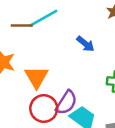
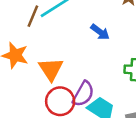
brown line: (22, 25) -> (33, 16), turned -65

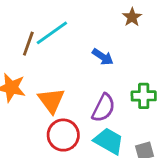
purple semicircle: (83, 94) -> (104, 108), moved

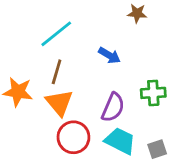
brown star: (132, 17) -> (137, 13), turned -30
brown line: (28, 44) -> (57, 72), moved

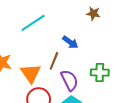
brown line: (57, 72) -> (54, 61), moved
purple semicircle: (113, 107) -> (69, 80), turned -55

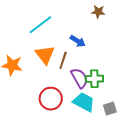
green cross: (100, 72) -> (94, 79), moved
orange triangle: (31, 73) -> (45, 55), moved

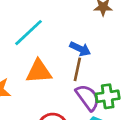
orange triangle: (45, 55) -> (39, 71), turned -50
brown line: (63, 60) -> (77, 69), moved

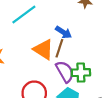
orange triangle: (39, 71) -> (43, 49), moved, turned 30

